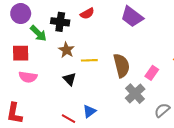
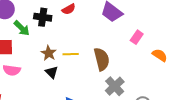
brown star: (66, 50) -> (49, 53), moved
pink rectangle: (152, 73) -> (137, 37), moved

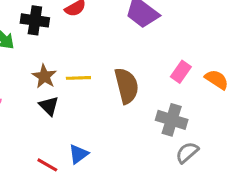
pink rectangle: (137, 37) -> (181, 72), moved
gray cross: (115, 86) -> (172, 120), moved, turned -30

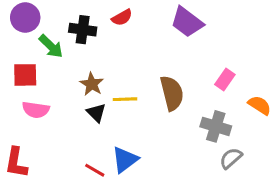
yellow line: (78, 78) -> (125, 99), moved
orange semicircle: (217, 79) -> (260, 105), moved
blue triangle: (78, 154) -> (125, 160), size x1.4

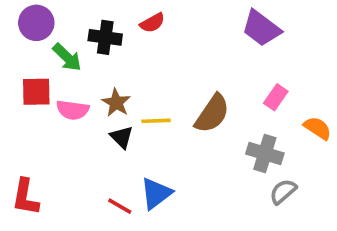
purple trapezoid: (187, 22) -> (261, 28), moved
brown semicircle: (172, 93) -> (212, 114), turned 48
pink semicircle: (36, 110) -> (73, 110), moved

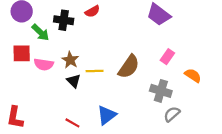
blue triangle: (156, 193) -> (107, 115), moved

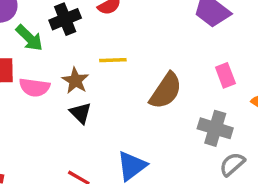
black cross: (64, 20) -> (65, 19), turned -30
pink rectangle: (167, 57) -> (225, 75), turned -56
yellow line: (95, 71) -> (113, 60), moved

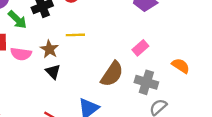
pink rectangle: (225, 75) -> (140, 48), moved, turned 70
brown semicircle: (166, 91) -> (112, 74), moved

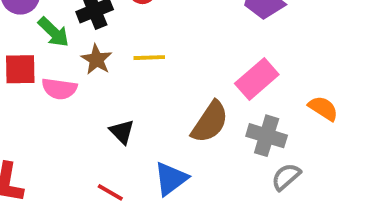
pink rectangle: (140, 48) -> (257, 79), size x1.5
brown star: (49, 49) -> (96, 59), moved
black triangle: (53, 72) -> (122, 132), moved

